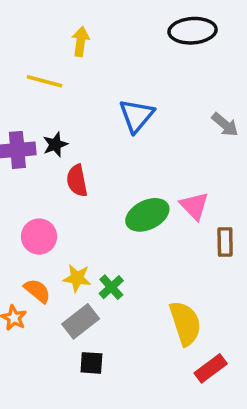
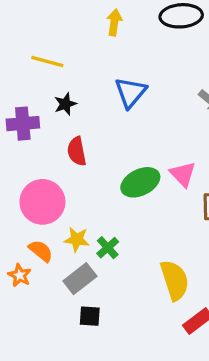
yellow arrow: (81, 42) -> (114, 22), moved
black star: (55, 144) -> (65, 104), moved
pink circle: (39, 237) -> (42, 202), size x1.4

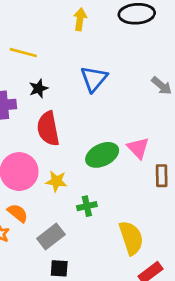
red semicircle: (77, 151) -> (48, 129), size x1.4
yellow star: (77, 239) -> (56, 181), moved
green cross: (108, 248) -> (87, 206), moved, turned 30

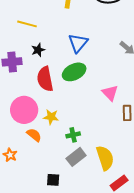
green ellipse: (102, 155) -> (74, 72), moved
orange semicircle: (18, 213) -> (34, 135), moved
gray rectangle: (51, 237) -> (76, 157), moved

